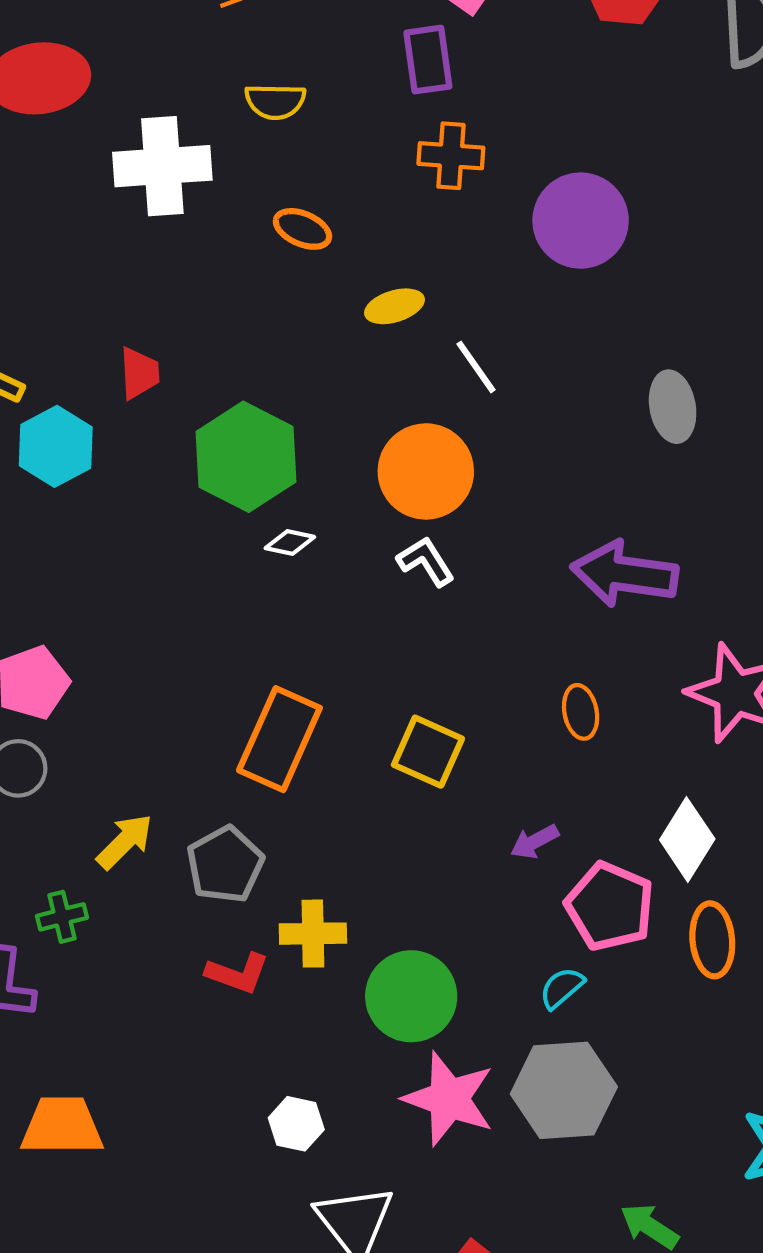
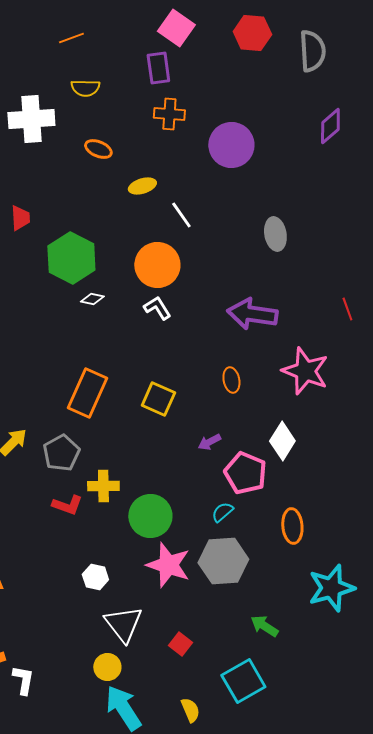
orange ellipse: (712, 940) -> (292, 526), moved

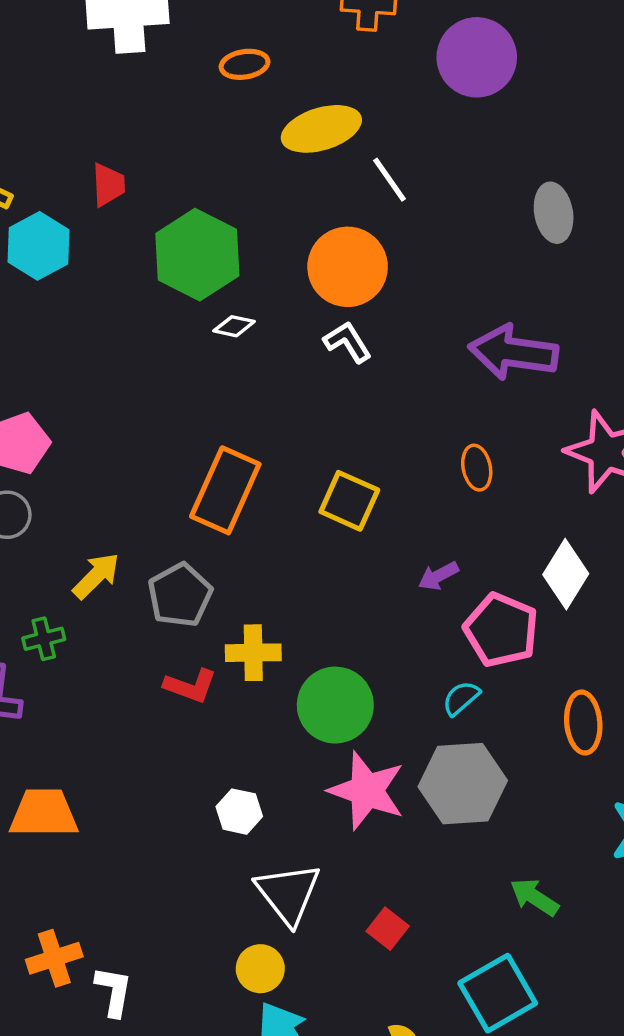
orange ellipse: (98, 149) -> (245, 64), turned -32
yellow ellipse: (142, 186) -> (321, 129), size x1.6

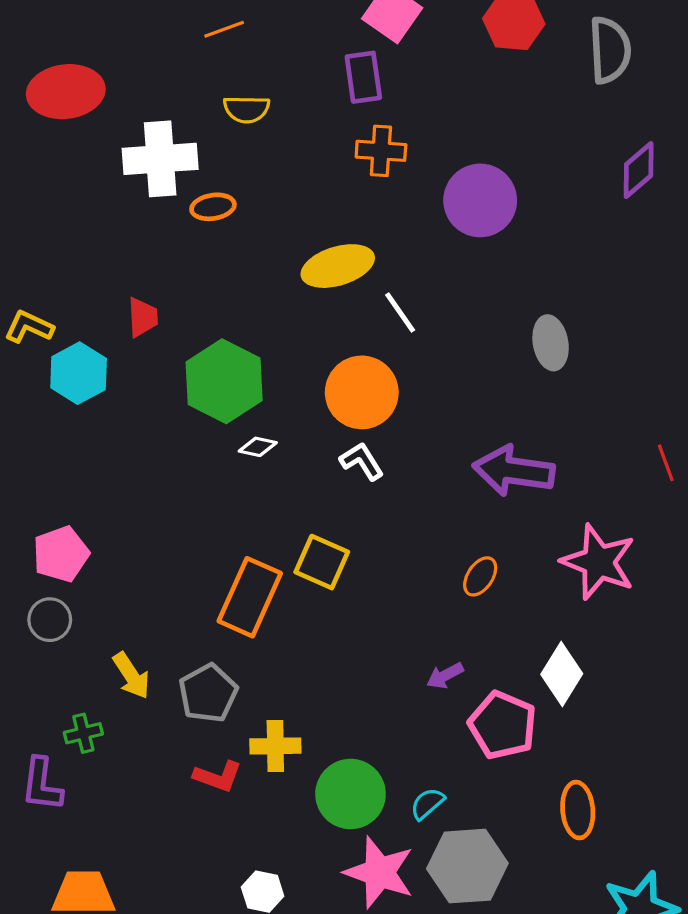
orange ellipse: (245, 64) -> (213, 207), moved
orange ellipse: (477, 468) -> (480, 576), turned 45
yellow square: (349, 501) -> (322, 562), moved
yellow arrow: (96, 576) -> (131, 676), turned 102
cyan semicircle: (461, 698) -> (427, 804), moved

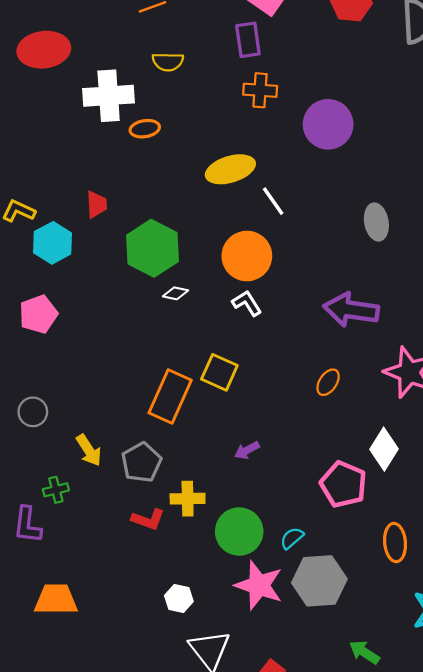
pink pentagon: (61, 554) -> (38, 314), moved
purple arrow: (445, 676) -> (247, 450), moved

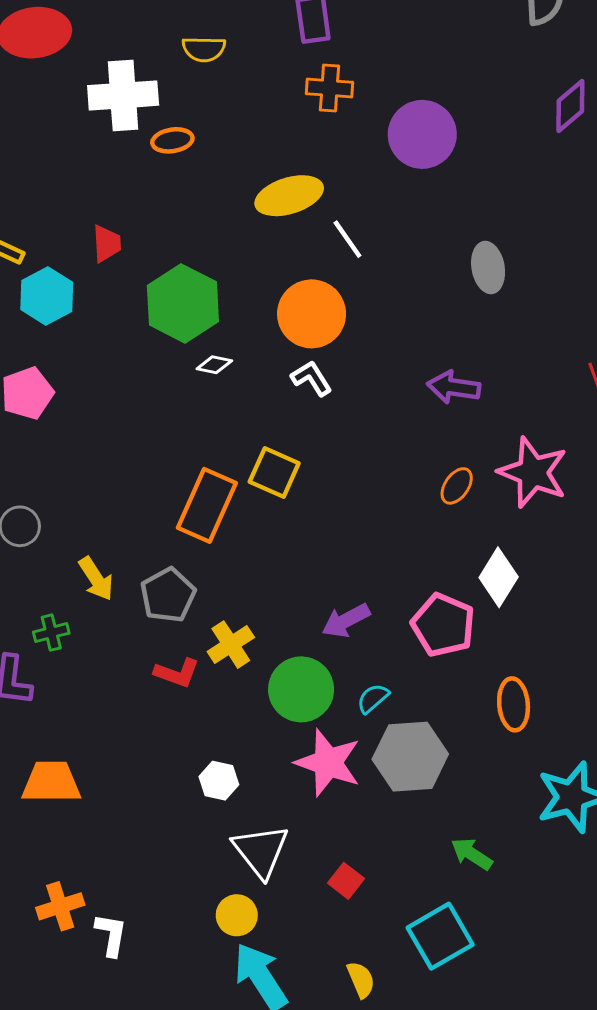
purple arrow: (351, 310) -> (454, 387), size x0.7
orange ellipse: (328, 382) -> (457, 486), moved
purple arrow: (247, 450) -> (346, 621), moved, size x1.4
yellow cross: (188, 499) -> (231, 645), turned -32

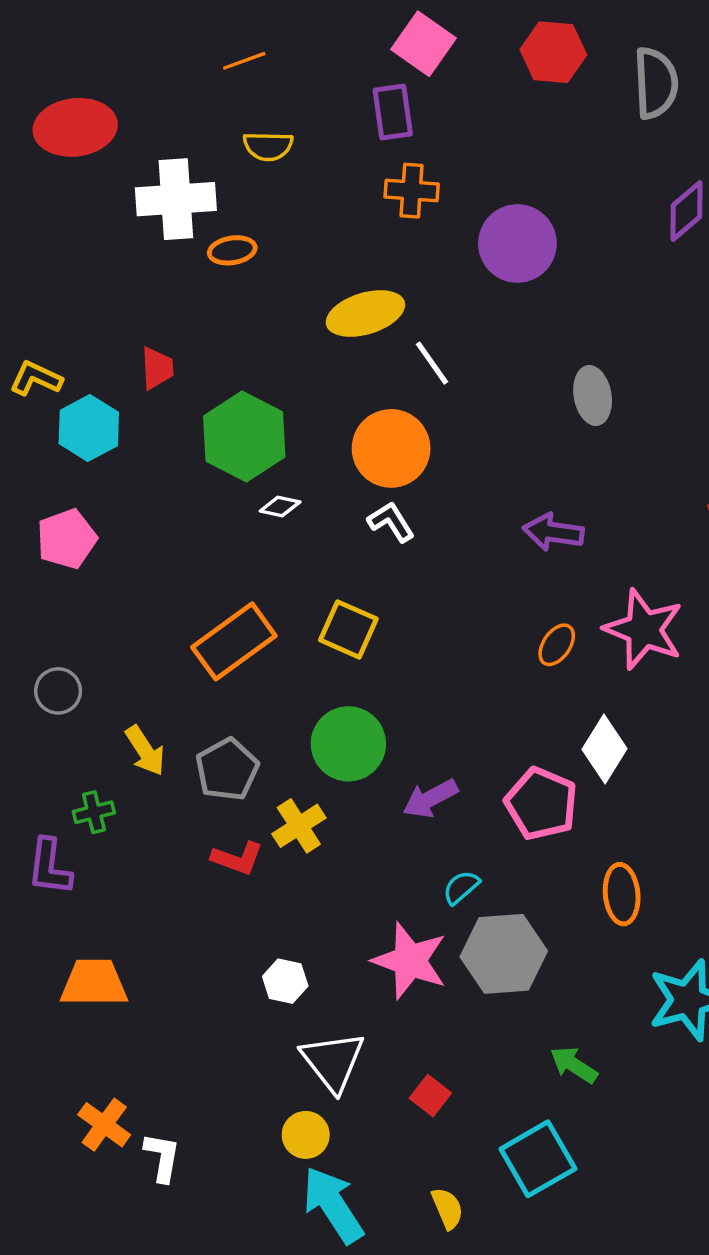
orange rectangle: (207, 505) -> (234, 641), moved, turned 30
green circle: (301, 689) -> (348, 744), moved
orange cross: (60, 906) -> (104, 1125), turned -36

